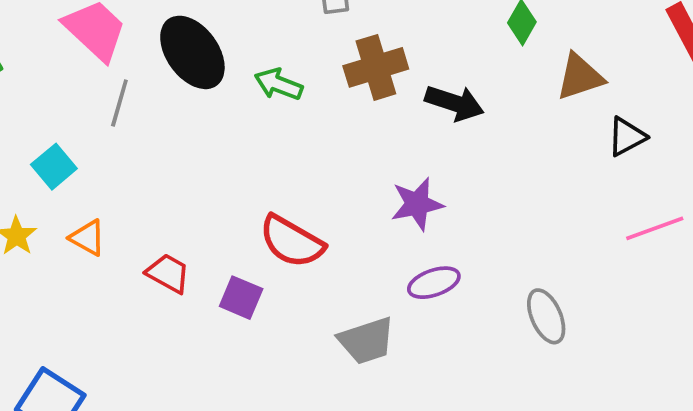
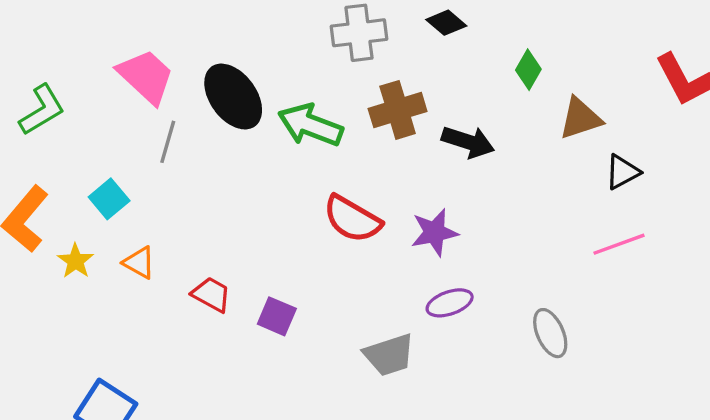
green arrow: (279, 84) -> (310, 125), size x1.5
pink line: (655, 228) -> (619, 244), moved
red semicircle: (292, 241) -> (352, 219), moved

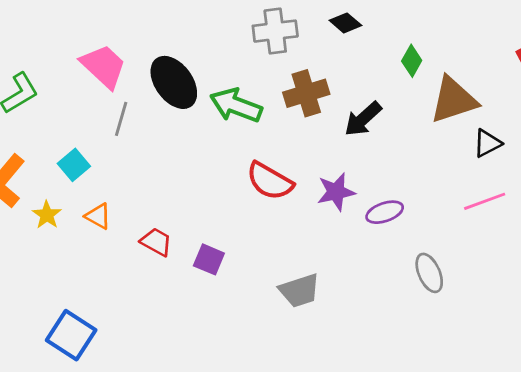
brown triangle: (580, 118) -> (454, 100), size x1.4
black arrow: (468, 142) -> (363, 119), turned 120
purple ellipse: (450, 303) -> (385, 212), moved

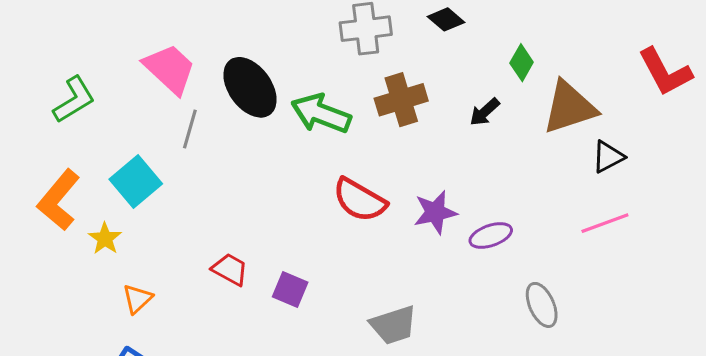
black arrow: (363, 119) -> (485, 112), moved, size x0.7
cyan square: (74, 165) -> (136, 181), size x1.4
orange triangle: (98, 216) -> (137, 299), moved, turned 48

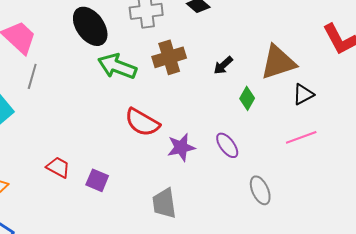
green diamond: (522, 63) -> (247, 98), moved
black ellipse: (250, 87) -> (90, 26), moved
purple star: (435, 212) -> (181, 147), moved
purple ellipse: (491, 235) -> (227, 145), turned 72
gray trapezoid: (394, 325) -> (164, 203), turned 100

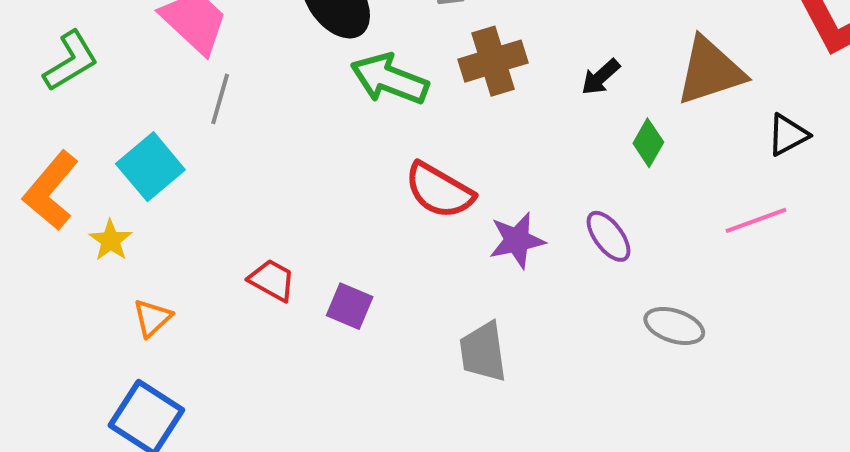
black triangle: (303, 94) -> (788, 135), moved
gray ellipse: (260, 190) -> (674, 326), turned -48

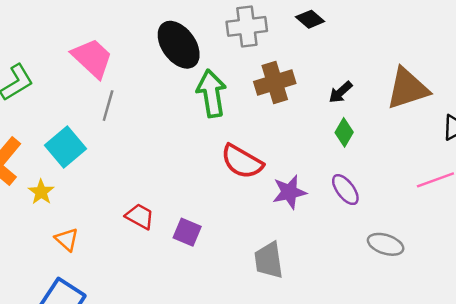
green arrow: (389, 79) -> (211, 93), turned 60
green diamond: (648, 143) -> (344, 132), moved
orange triangle: (152, 318) -> (67, 239), turned -35

